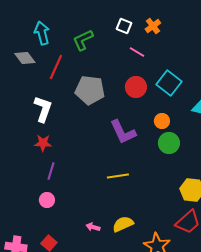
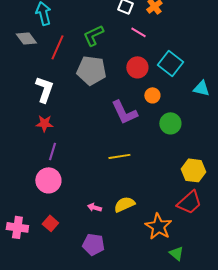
green L-shape: (83, 40) -> (93, 35), moved
orange circle: (162, 121) -> (152, 95), moved
pink circle: (47, 200) -> (48, 180), size x1.6

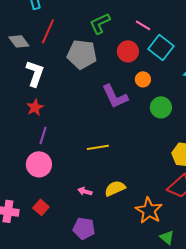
pink line: (138, 32) -> (143, 25), moved
green L-shape: (93, 35) -> (100, 23), moved
gray diamond: (26, 38) -> (19, 41), moved
red star: (44, 123) -> (35, 107), turned -30
yellow line: (119, 156) -> (98, 147), moved

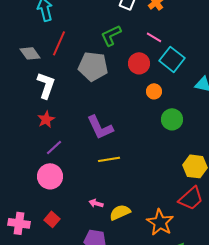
purple L-shape: (115, 96) -> (100, 127), moved
purple line: (43, 135) -> (54, 147), turned 30
yellow semicircle: (115, 188) -> (120, 212), moved

